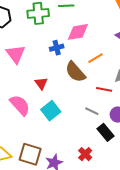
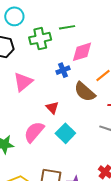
pink triangle: (16, 54) -> (23, 82), turned 35
pink semicircle: (20, 105) -> (34, 132), turned -90

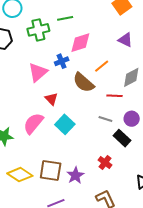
pink triangle: (23, 82) -> (38, 72), moved

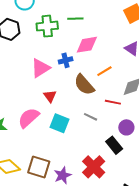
gray line: (105, 119) -> (91, 117), moved
cyan square: (65, 124) -> (59, 123), turned -30
red cross: (105, 162) -> (94, 167), size x1.6

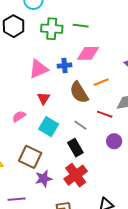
pink semicircle: (29, 118) -> (19, 116), size x0.6
black rectangle: (114, 145) -> (75, 148), moved
brown square: (39, 167) -> (30, 157), moved

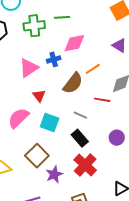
brown semicircle: (79, 92) -> (73, 83), turned -100
pink semicircle: (19, 116) -> (18, 118), size x1.6
purple circle: (114, 141) -> (117, 138), moved
brown square: (30, 157) -> (37, 156), turned 30

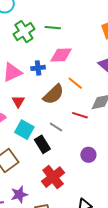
green cross: (34, 26) -> (24, 32), turned -35
orange line: (93, 69) -> (75, 83), turned 63
black rectangle: (80, 138) -> (42, 144), moved
purple star: (54, 174) -> (19, 195), moved

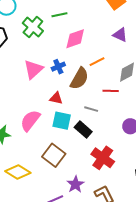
blue cross: (38, 68) -> (58, 67), moved
orange line: (75, 83) -> (97, 62), turned -49
red triangle: (18, 101) -> (56, 98), moved, turned -32

